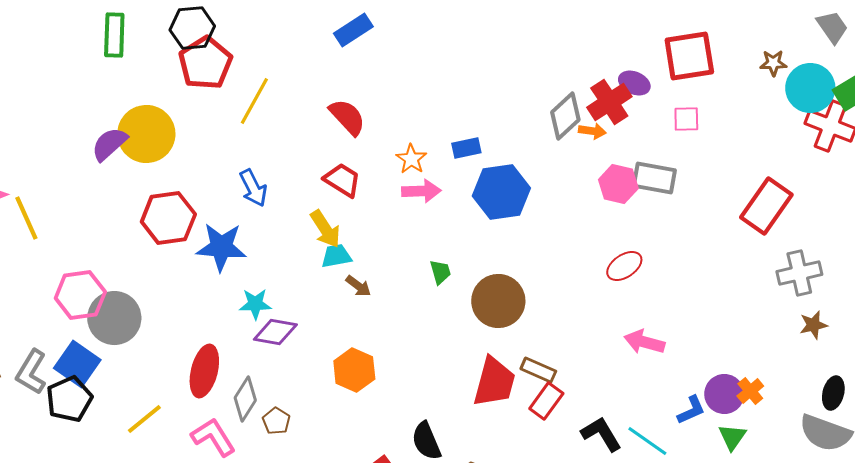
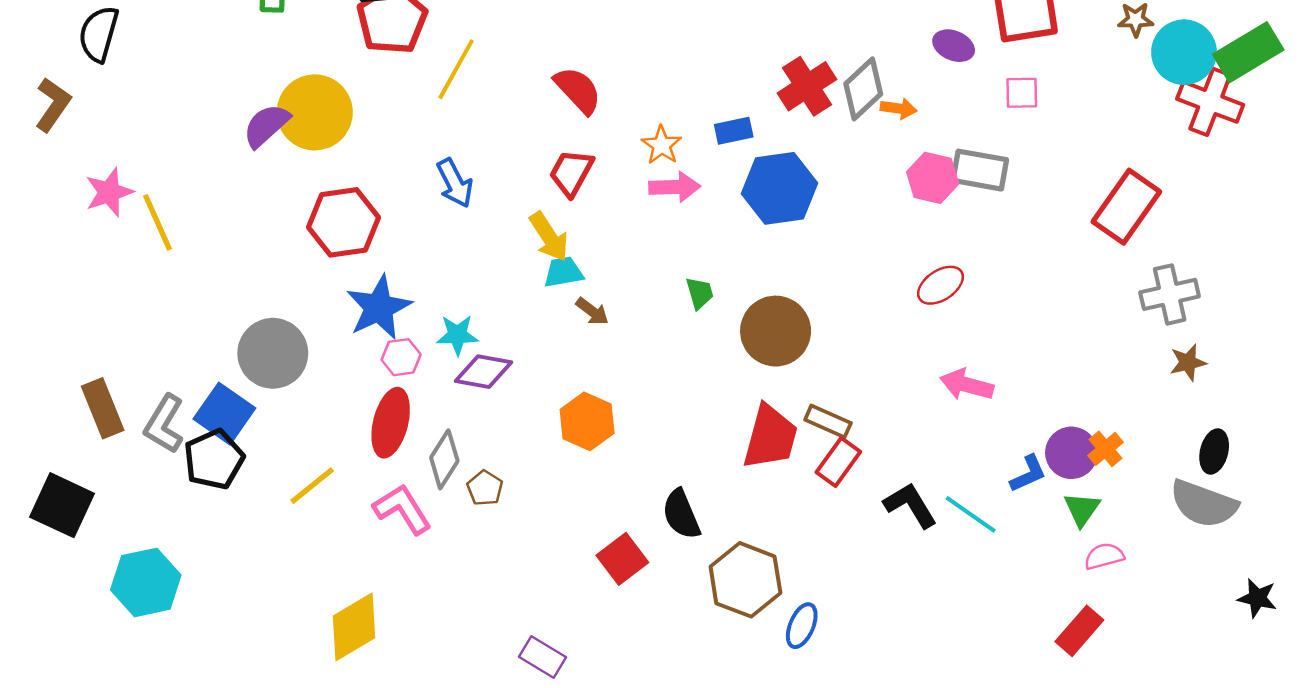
red cross: (609, 102) -> (807, 86), moved
red trapezoid: (342, 180) -> (571, 173), turned -93
blue star: (221, 247) -> (379, 307), moved, turned -30
pink hexagon: (80, 295) -> (401, 357), moved, size x0.6

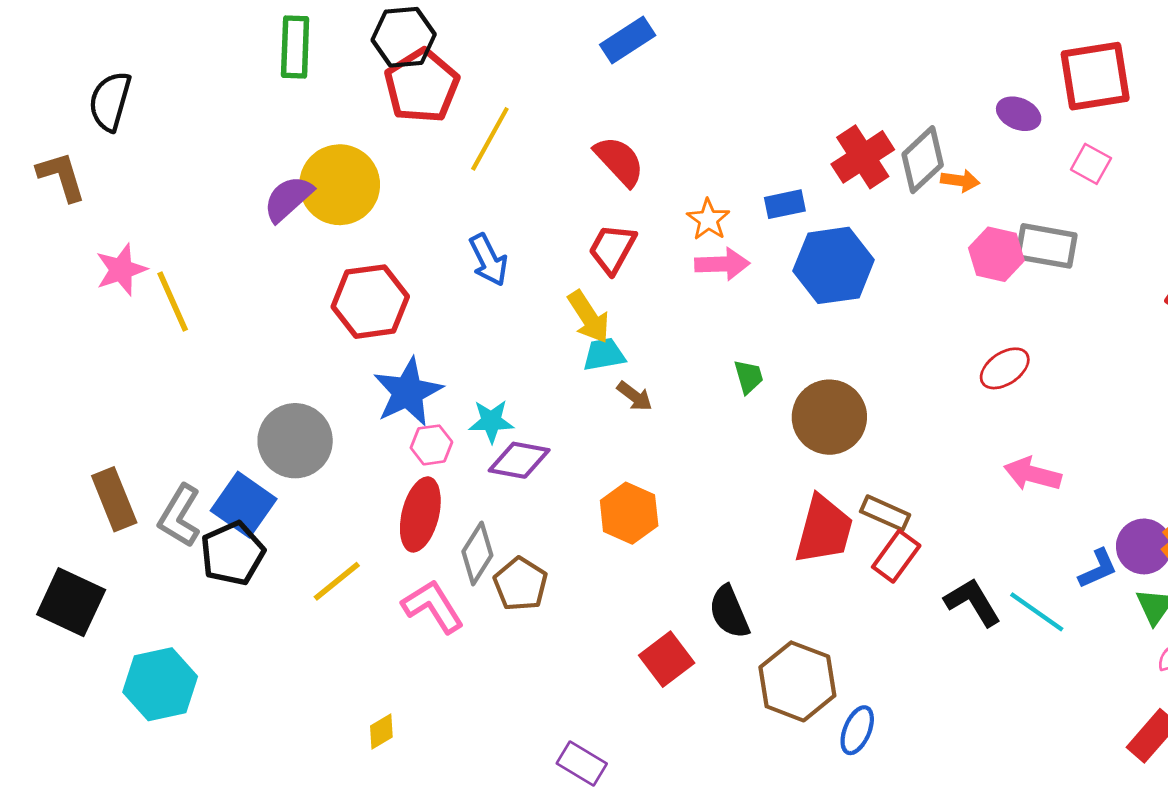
pink square: (1022, 93) -> (1091, 164), turned 30
brown L-shape: (53, 105) -> (61, 176), turned -52
brown pentagon: (485, 488) -> (520, 584), size x1.4
yellow diamond: (354, 627) -> (381, 732), size x0.5

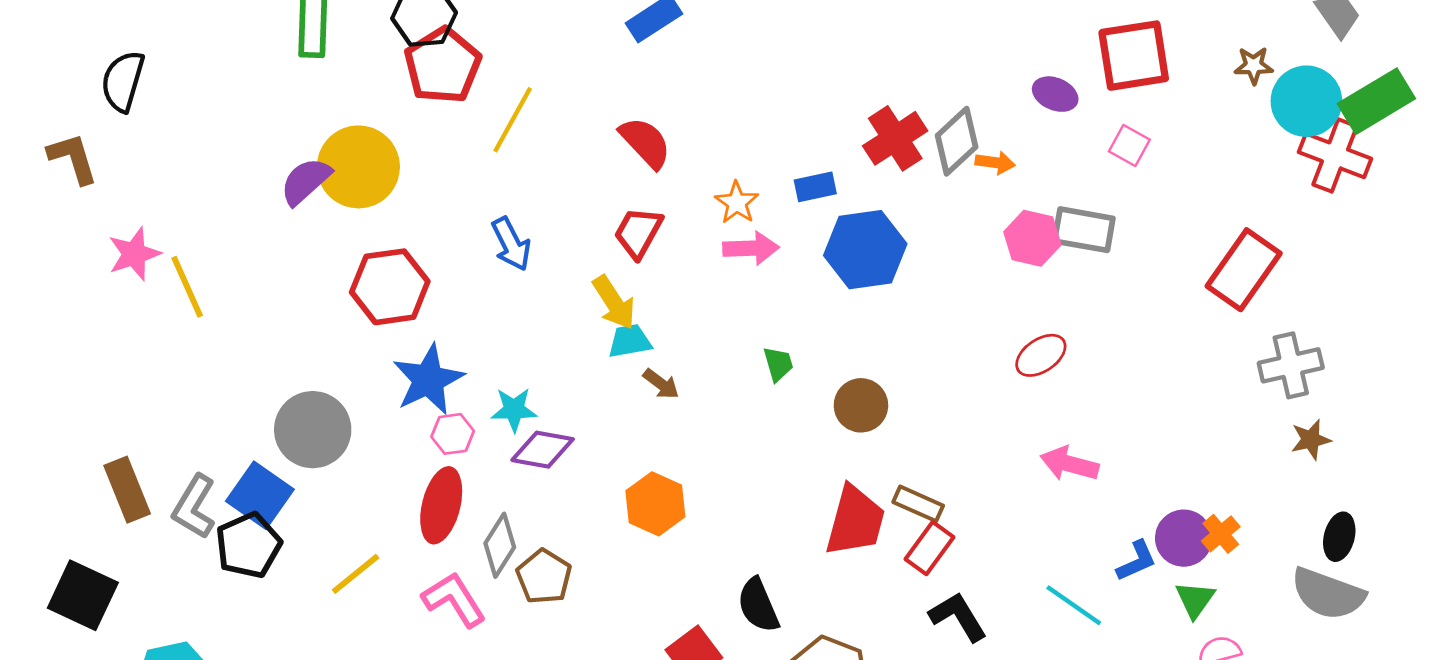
brown circle: (829, 417) -> (861, 405), size x0.7
black L-shape: (973, 602) -> (958, 617), moved

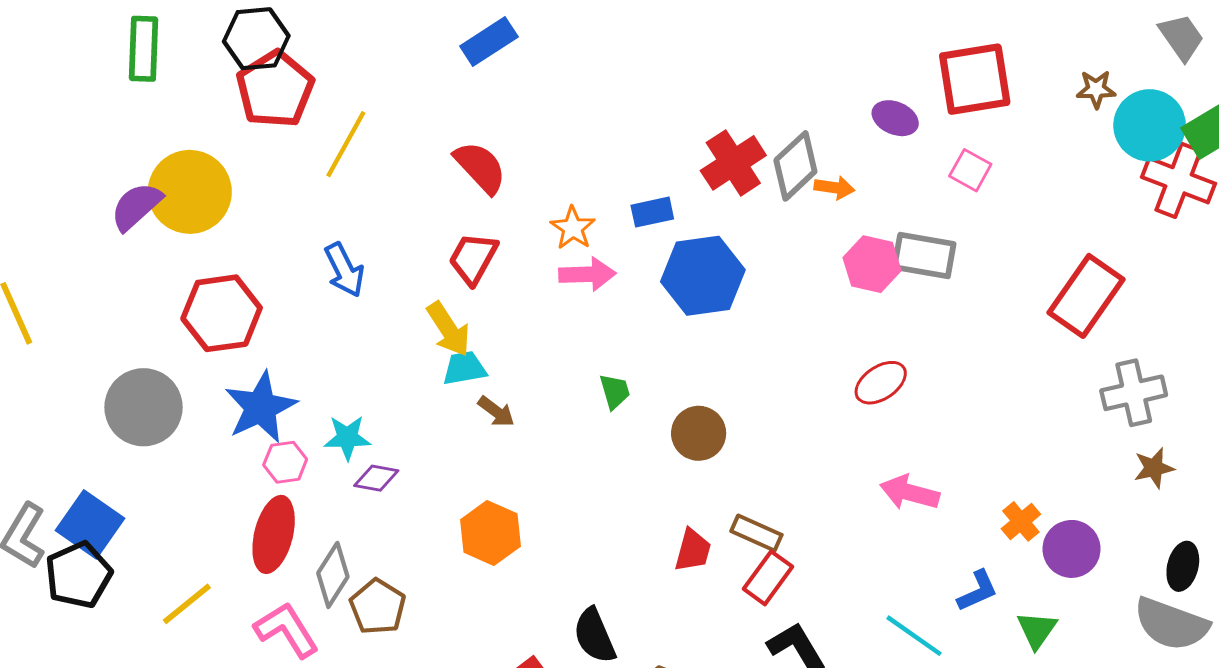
gray circle: (313, 430) -> (143, 407), moved
purple diamond: (543, 450) -> (376, 478), size x0.7
red trapezoid: (855, 521) -> (693, 550), size x0.6
orange cross: (1221, 534) -> (1021, 521), moved
purple circle: (1184, 538) -> (1072, 549), moved

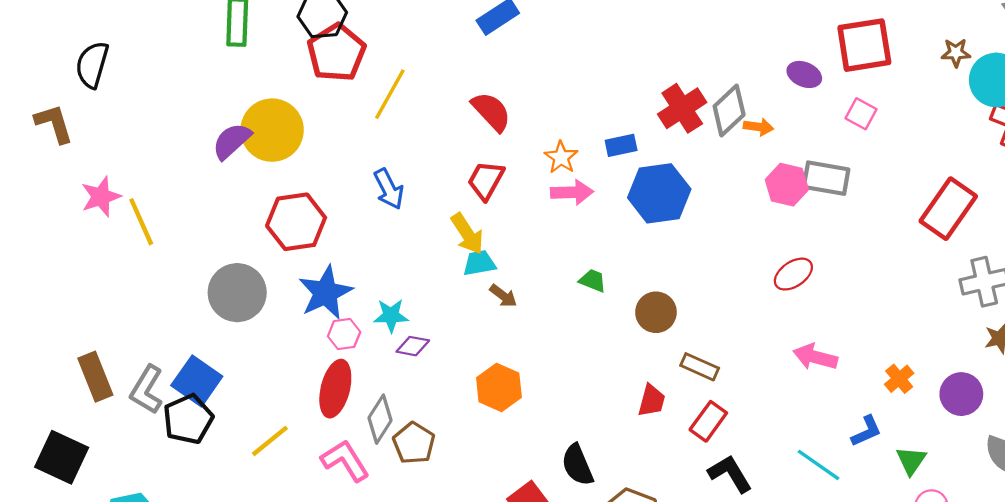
green trapezoid: (615, 391) -> (593, 281), turned -52
brown rectangle: (756, 533) -> (700, 367), moved
purple circle: (1072, 549) -> (961, 394), moved

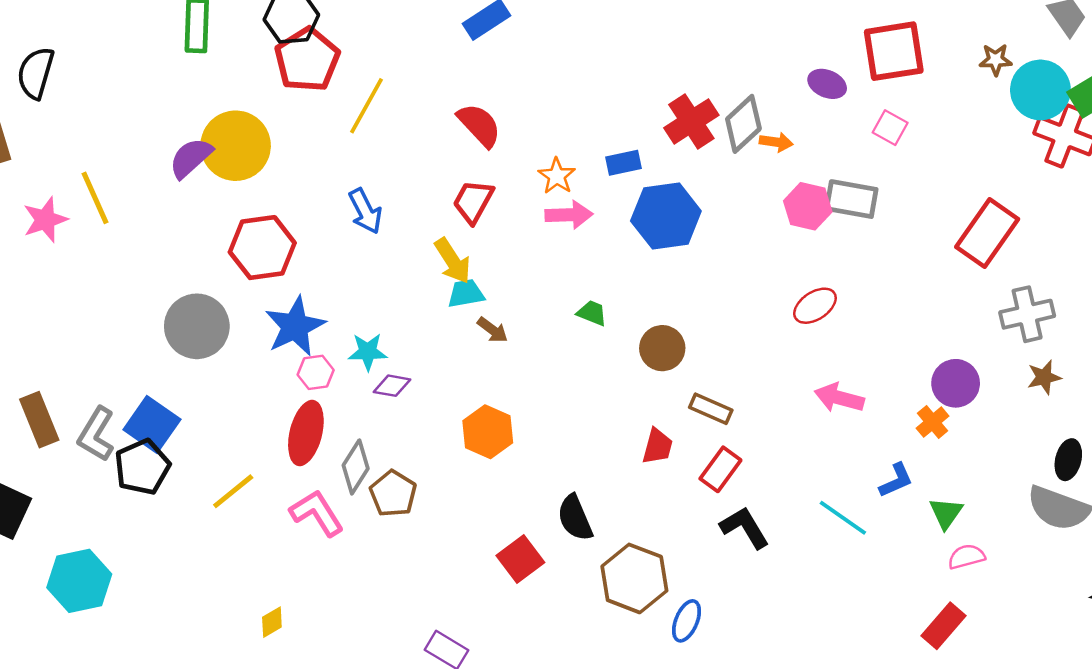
yellow line: (141, 222) -> (95, 198), moved
purple circle: (961, 394) -> (956, 383), moved

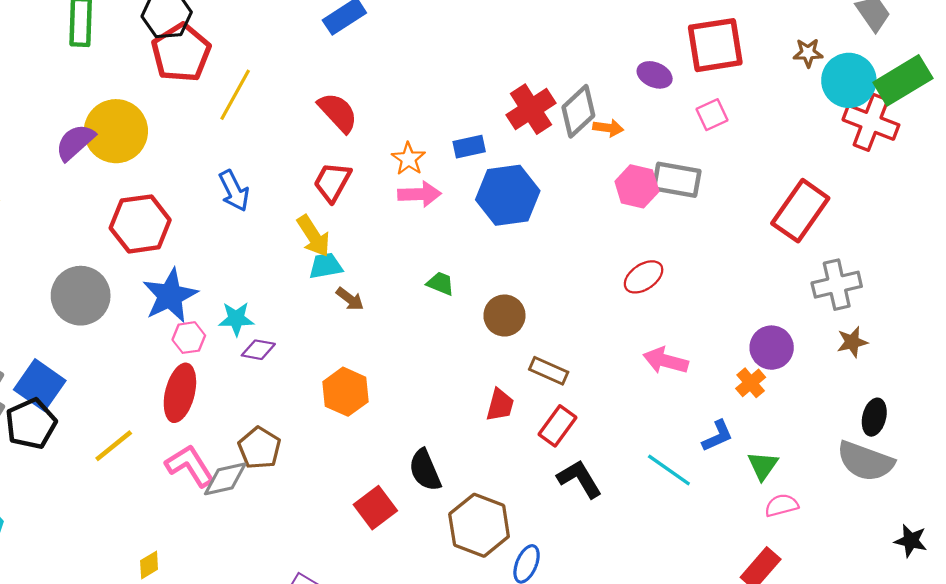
pink square: (890, 128) -> (712, 115), turned 36
gray diamond: (356, 467) -> (225, 479), moved, turned 45

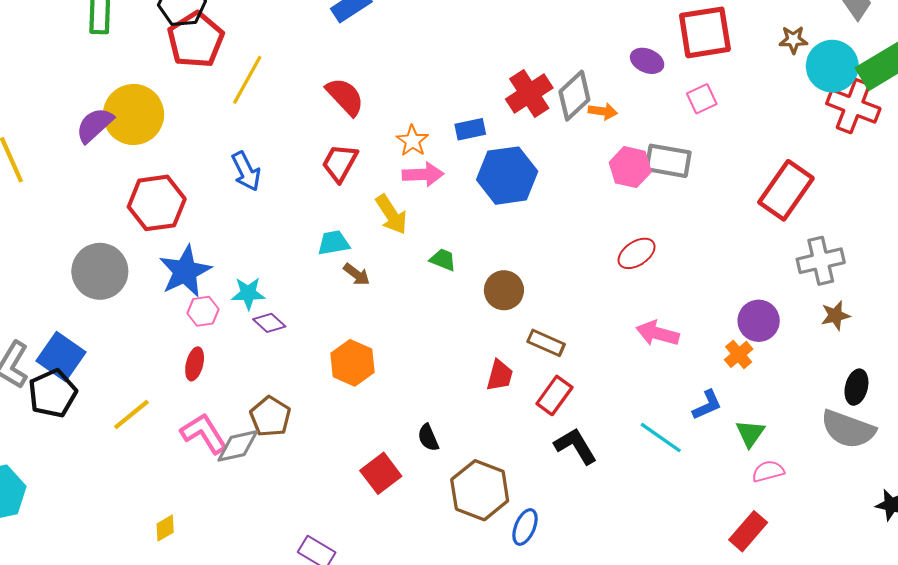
yellow arrow: (314, 236) -> (391, 214), moved
purple diamond: (258, 350) -> (269, 323), turned 32
red ellipse: (180, 393) -> (195, 364), size x0.6
black semicircle: (425, 470) -> (428, 438), size x0.7

